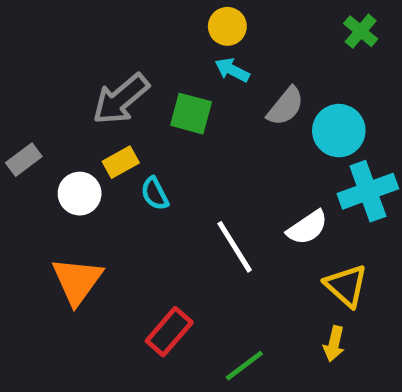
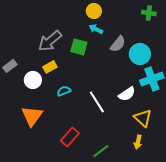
green cross: (361, 31) -> (149, 13), turned -32
cyan semicircle: (155, 194) -> (64, 91), moved, turned 96

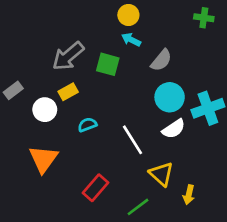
cyan circle: (140, 54) -> (170, 97), moved
yellow triangle: (143, 118) -> (161, 174), moved

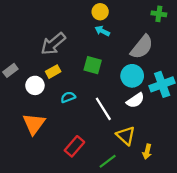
gray semicircle: (161, 60) -> (142, 47), moved, size x1.4
green square: (108, 64) -> (93, 65), moved

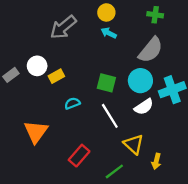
green cross: (159, 14) -> (155, 15), moved
gray arrow: (53, 44) -> (63, 27), moved
green square: (93, 65) -> (106, 83), moved
white circle: (35, 85) -> (37, 66), moved

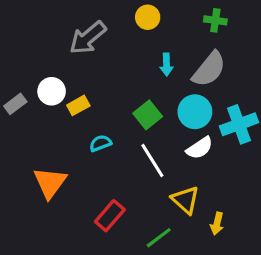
cyan arrow: (109, 33) -> (167, 64), moved, turned -119
green square: (106, 83) -> (148, 115), turned 36

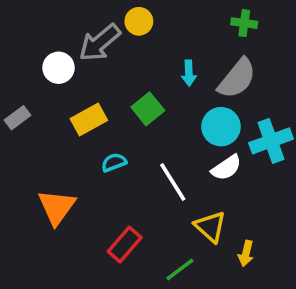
yellow circle: (148, 17) -> (139, 21), moved
white circle: (52, 91) -> (59, 68), moved
yellow rectangle: (78, 105) -> (89, 119), size x1.4
green square: (148, 115) -> (148, 109), moved

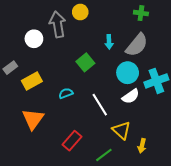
gray arrow: (100, 43) -> (58, 24), turned 120
yellow rectangle: (89, 119) -> (32, 81), moved

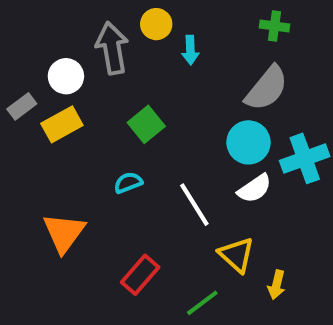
cyan arrow: (109, 42) -> (190, 50), moved
green square: (85, 62) -> (146, 124), moved
gray rectangle: (10, 68) -> (22, 106), moved
yellow rectangle: (32, 81) -> (62, 124), moved

